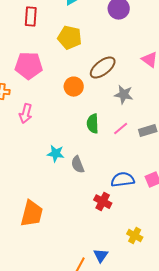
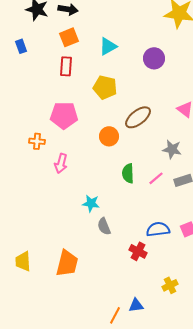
gray star: (124, 95) -> (172, 149), moved
gray semicircle: (78, 165) -> (104, 226), moved
yellow cross: (135, 236) -> (170, 285), turned 35
blue triangle: (101, 256) -> (136, 305), turned 49

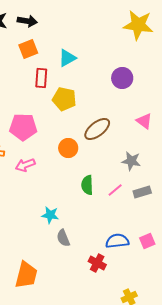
purple circle: (154, 58) -> (122, 78), moved
red rectangle: (66, 66) -> (41, 78), moved
pink arrow: (61, 163) -> (25, 165), moved, turned 54

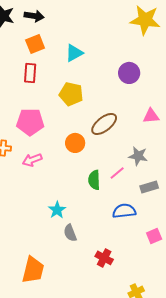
red rectangle: (41, 78) -> (30, 73), moved
pink triangle: (144, 121) -> (151, 116), turned -42
pink line: (115, 190) -> (117, 173), moved
cyan star: (50, 215) -> (57, 210), turned 30
blue semicircle: (117, 241) -> (124, 211), moved

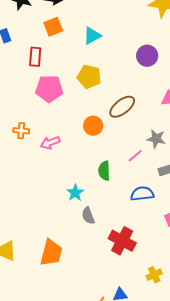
red rectangle: (30, 73) -> (35, 57), moved
pink pentagon: (30, 122) -> (49, 89), moved
green semicircle: (94, 180) -> (104, 171), moved
red cross: (104, 258) -> (122, 241), size x1.5

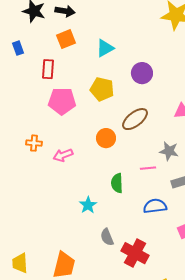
purple circle: (147, 56) -> (142, 73), moved
pink line: (135, 156) -> (148, 168), turned 35
gray semicircle: (88, 216) -> (107, 237), moved

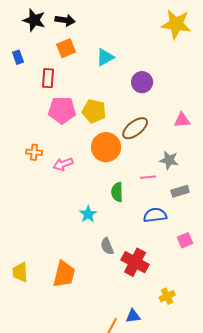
yellow pentagon: (102, 89) -> (94, 111), moved
orange circle: (106, 138) -> (106, 147), size x1.5

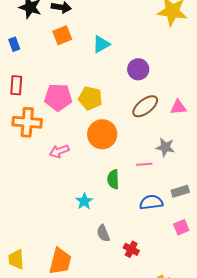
red rectangle: (48, 78) -> (16, 85), moved
brown ellipse: (135, 128) -> (145, 106), moved
orange cross: (34, 152) -> (27, 122), moved, size x1.8
gray rectangle: (180, 191) -> (180, 191), moved
red cross: (135, 262) -> (131, 249), size x0.6

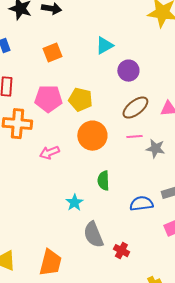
orange square: (62, 35) -> (52, 53), moved
cyan triangle: (101, 44) -> (104, 46), moved
pink line: (144, 164) -> (134, 137), moved
gray semicircle: (103, 233) -> (93, 235), size x1.5

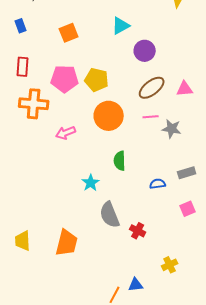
blue semicircle: (141, 204) -> (158, 184), size x0.7

